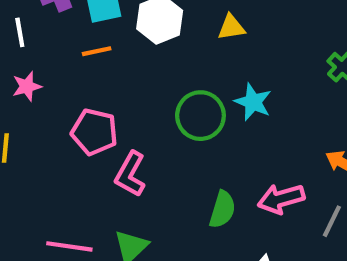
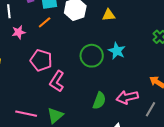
orange line: (97, 51) -> (45, 22), turned -32
pink star: (27, 86) -> (19, 32), moved

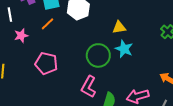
yellow triangle: (109, 15) -> (119, 27), moved
pink L-shape: (57, 81) -> (89, 87), moved

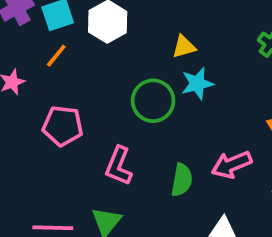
cyan star: (124, 49) -> (197, 84), turned -30
pink L-shape: (89, 87) -> (119, 166), moved

